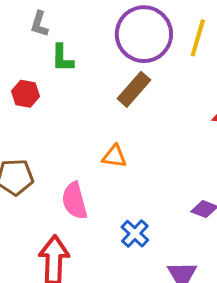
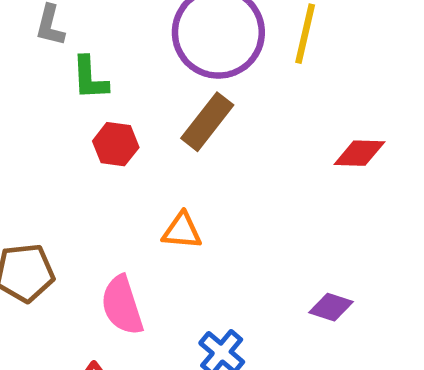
red hexagon: (26, 94) -> (116, 144), moved

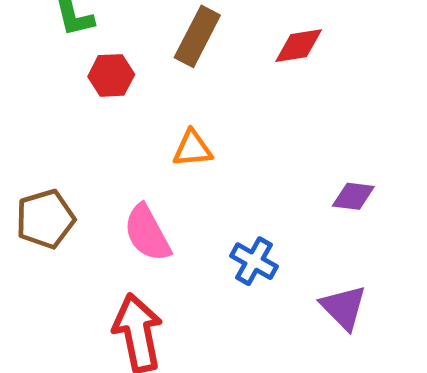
red diamond: (359, 153) -> (299, 46), moved

